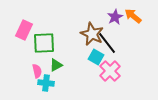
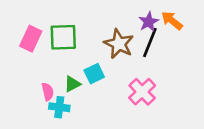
green square: (44, 43) -> (63, 37), moved
black line: (107, 43) -> (150, 43), moved, turned 60
cyan square: (96, 57) -> (94, 74), moved, turned 35

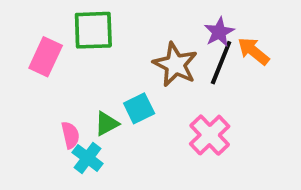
orange arrow: (172, 21) -> (254, 51), moved
green square: (63, 37) -> (93, 30), moved
cyan cross: (59, 107) -> (88, 158), turned 30

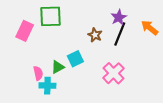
orange arrow: (254, 51) -> (150, 28), moved
brown star: (175, 64) -> (95, 35), size x0.6
cyan cross: (88, 158) -> (47, 86), turned -35

